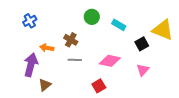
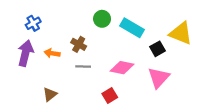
cyan rectangle: (119, 25) -> (132, 28), size x1.5
purple arrow: (31, 65) -> (25, 53), moved
pink triangle: (143, 70) -> (159, 78), size x1.5

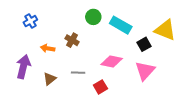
purple arrow: (25, 53) -> (23, 67), moved
gray line: (83, 67) -> (78, 73), moved
brown triangle: (50, 94) -> (50, 79), moved

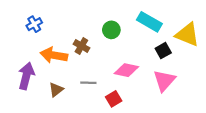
green circle: (93, 17) -> (111, 30), moved
cyan rectangle: (121, 25) -> (149, 22), moved
orange arrow: (48, 48) -> (54, 55), size x1.6

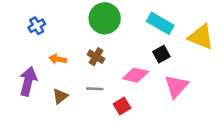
green circle: (111, 30) -> (105, 18), moved, size x1.6
brown cross: (81, 46) -> (96, 57), moved
black square: (163, 51) -> (161, 54), moved
orange arrow: (54, 55) -> (58, 59), size x0.6

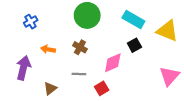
pink diamond: (136, 75) -> (113, 63), turned -35
pink triangle: (176, 86) -> (169, 76), moved
brown triangle: (60, 96) -> (50, 88), moved

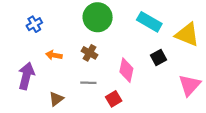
black square: (134, 45) -> (158, 57), moved
pink diamond: (113, 63) -> (126, 70), turned -55

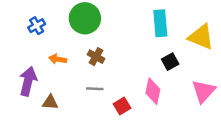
green circle: (98, 17) -> (85, 18), moved
cyan rectangle: (149, 22) -> (160, 23), turned 55
pink diamond: (126, 70) -> (153, 91), moved
brown triangle: (56, 99) -> (50, 102), moved, turned 42

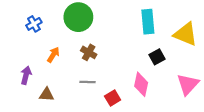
orange arrow: (58, 59) -> (53, 55), turned 112
purple arrow: (28, 81) -> (26, 75), size x0.7

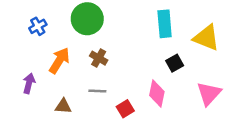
orange arrow: (53, 55) -> (59, 61), size x1.5
brown triangle: (46, 95) -> (63, 106), moved

